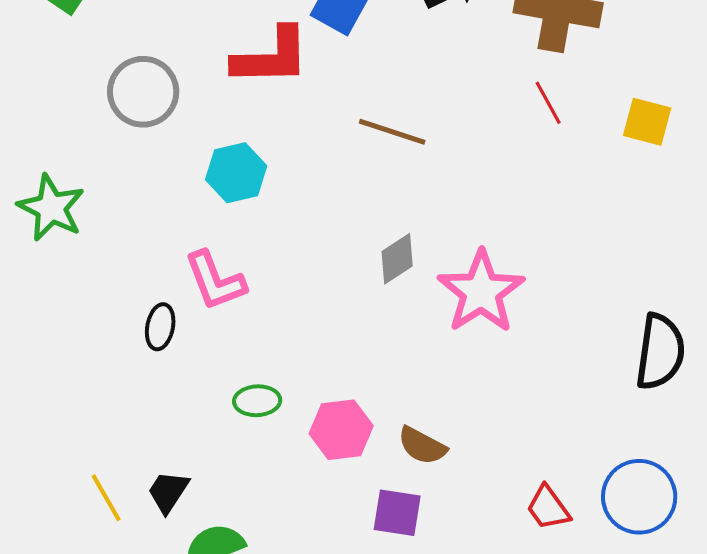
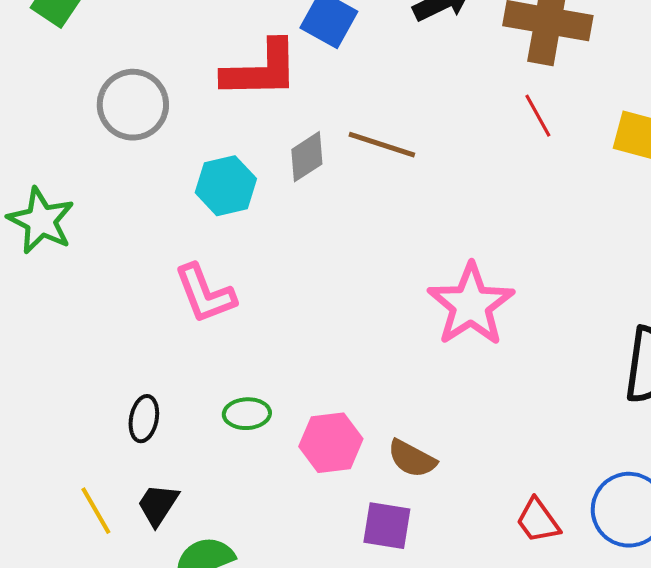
gray diamond: (397, 259) -> (307, 157), moved
black ellipse: (160, 327) -> (144, 419), moved

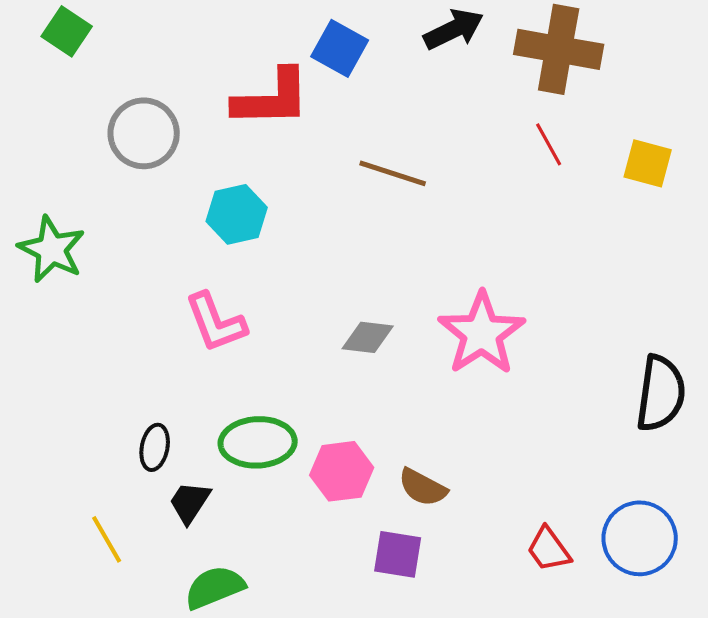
gray diamond: (307, 157) -> (368, 337), moved, turned 40
green ellipse: (247, 414) -> (258, 442), size x1.6
black trapezoid: (158, 505) -> (190, 502), moved

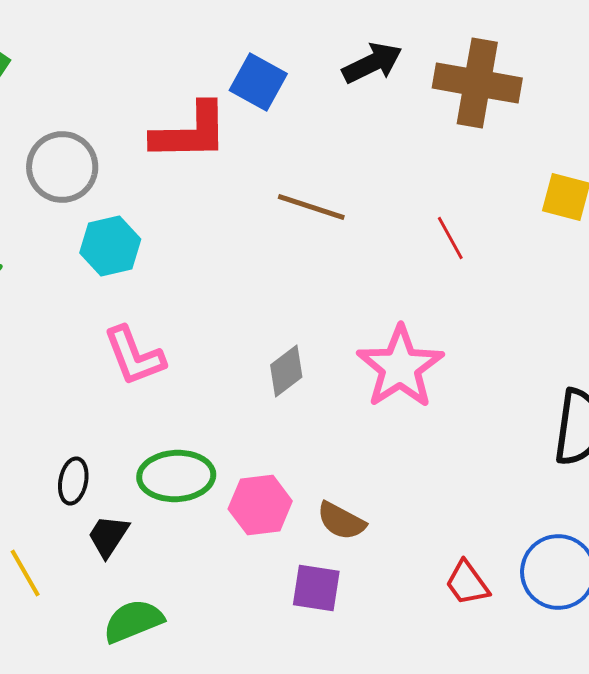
red line: (549, 144) -> (450, 238), moved
cyan hexagon: (237, 214) -> (110, 246), moved
gray diamond: (368, 337) -> (286, 371), turned -44

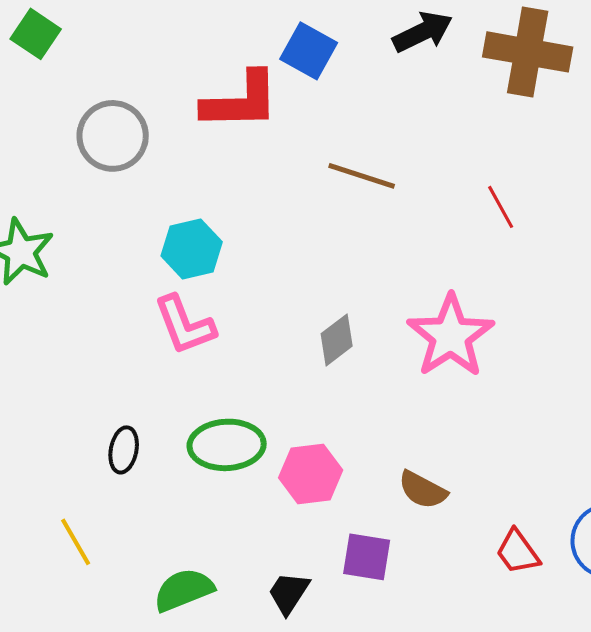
cyan hexagon: (110, 246) -> (192, 249), moved
brown semicircle: (341, 521) -> (423, 490), moved
black trapezoid: (108, 536) -> (289, 593), moved

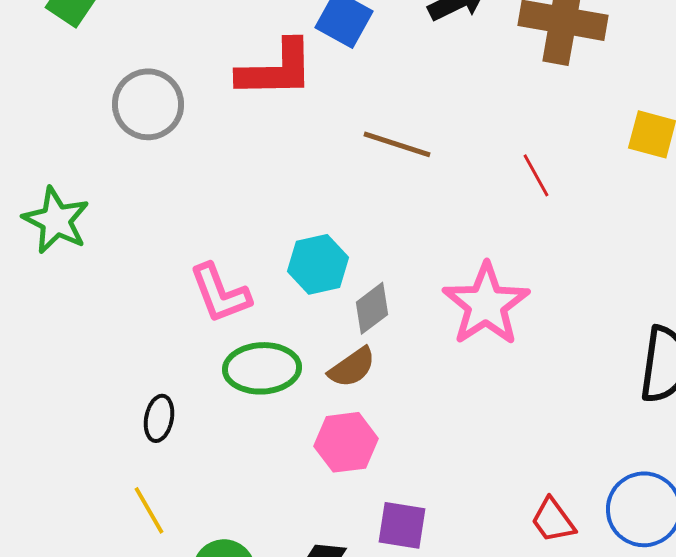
cyan hexagon: (192, 249) -> (318, 264), moved
green ellipse: (227, 445) -> (262, 368), moved
brown semicircle: (423, 490) -> (352, 367), moved, turned -63
yellow line: (76, 542) -> (149, 510), moved

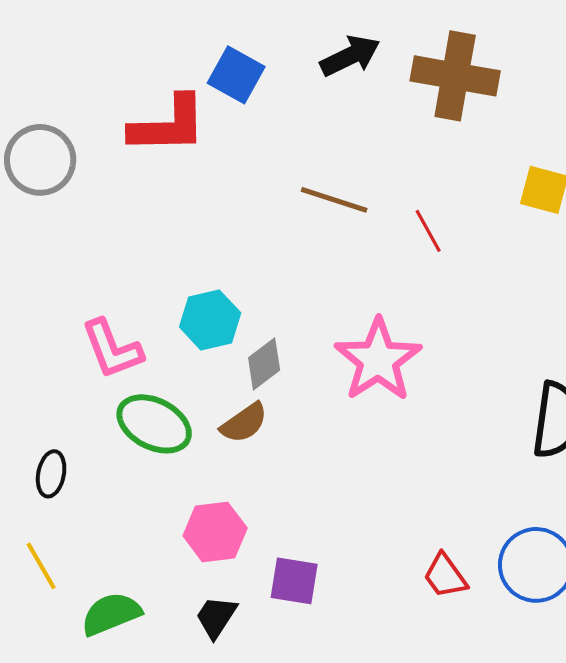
brown line: (397, 144) -> (334, 200), moved
green ellipse: (262, 368) -> (154, 424), turned 30
pink hexagon: (346, 442) -> (215, 532), moved

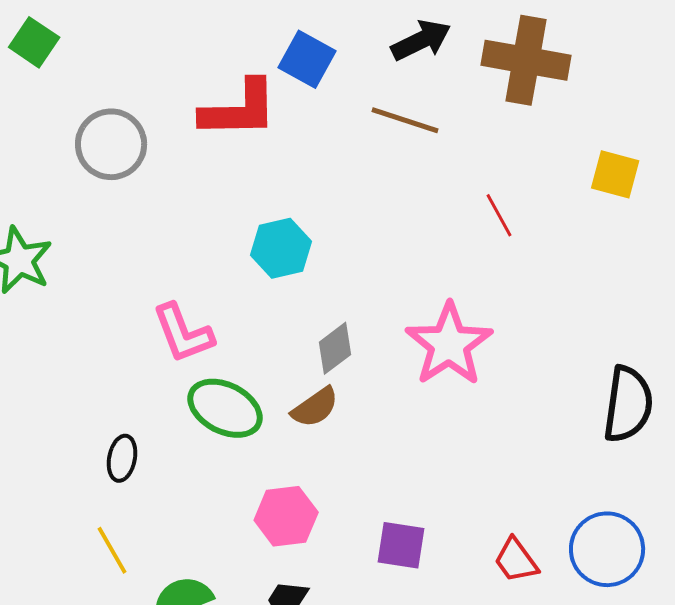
brown line: (334, 200) -> (405, 120), moved
cyan hexagon: (210, 320) -> (281, 248), moved
purple square: (294, 581) -> (401, 545), moved

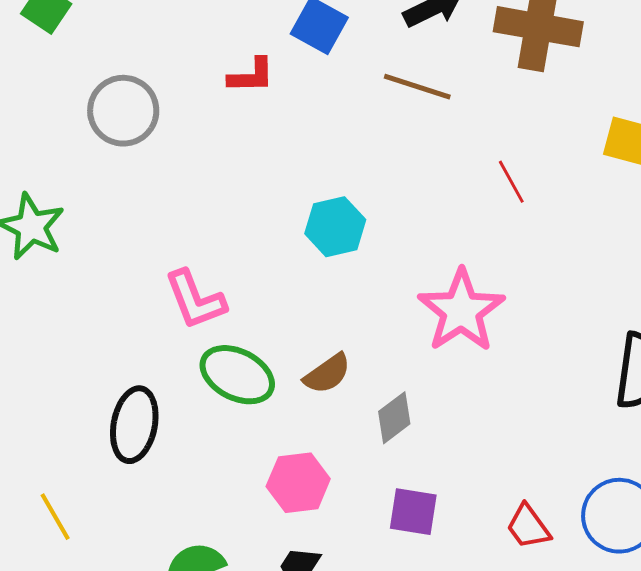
red L-shape: (239, 109) -> (251, 76), size x0.6
cyan hexagon: (281, 248) -> (335, 227), moved
gray diamond: (335, 348) -> (394, 418), moved
black ellipse: (122, 458) -> (134, 425), size x1.6
yellow line: (112, 550) -> (55, 517), moved

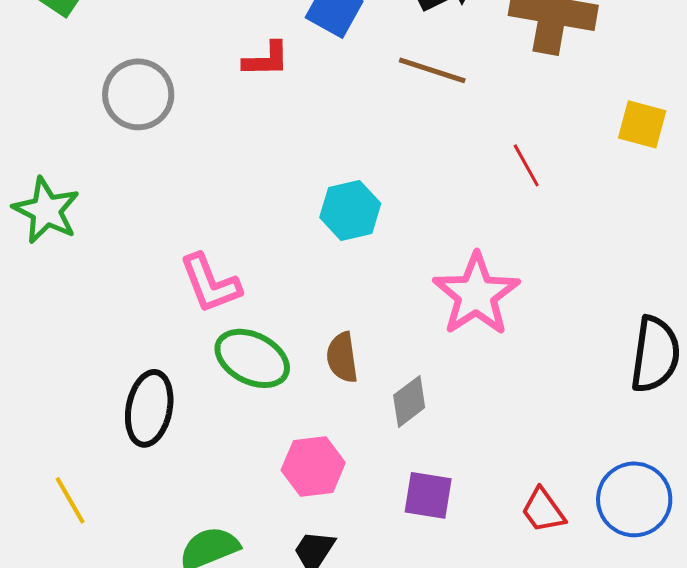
brown semicircle: (327, 374) -> (342, 357), turned 117

